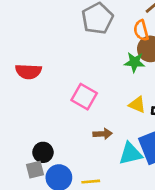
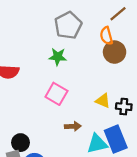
green star: (134, 62) -> (58, 57), moved

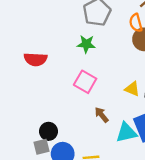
brown arrow: (73, 126) -> (102, 115), turned -126

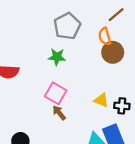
brown arrow: (102, 115) -> (59, 113), moved

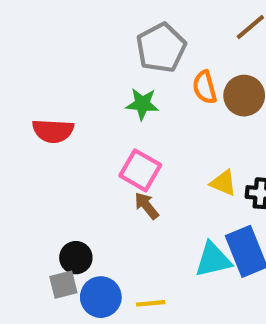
orange semicircle: (105, 36) -> (205, 87), moved

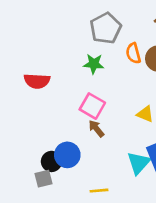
cyan triangle: (213, 260) -> (139, 163), turned -35
blue circle: (101, 297) -> (67, 155), moved

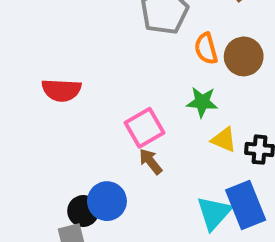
green star: (94, 64) -> (202, 102), moved
pink square: (92, 106) -> (145, 128), turned 30

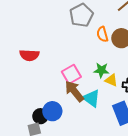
green star: (202, 102) -> (101, 70), moved
brown arrow: (151, 161) -> (74, 91), size x1.6
cyan triangle: (214, 213) -> (91, 98), moved, turned -36

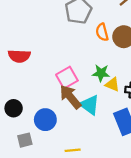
black circle: (40, 116) -> (14, 108), moved

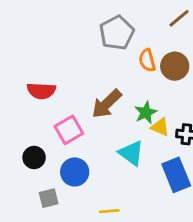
green star: (101, 73) -> (146, 113), turned -30
pink square: (67, 78) -> (69, 130), moved
brown arrow: (70, 97) -> (107, 104), moved, turned -95

